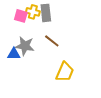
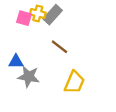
gray rectangle: (46, 13) -> (53, 15), turned 48
gray star: (25, 46) -> (29, 77), moved

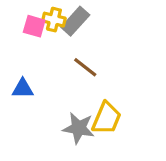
gray star: (29, 77) -> (79, 128), moved

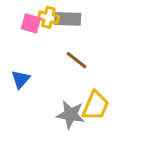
gray rectangle: (75, 21) -> (68, 19), turned 50
blue triangle: (23, 89) -> (21, 79), turned -48

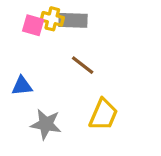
blue triangle: (21, 79) -> (22, 86), turned 42
gray star: (71, 115) -> (46, 124), moved

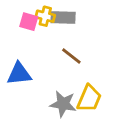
blue triangle: (22, 86) -> (19, 74), size x1.4
gray star: (46, 124) -> (63, 104), moved

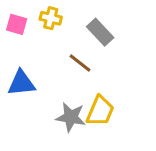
gray rectangle: (63, 18) -> (100, 32), moved, turned 45
pink square: (29, 22) -> (17, 24), moved

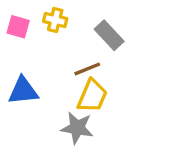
brown line: (80, 63) -> (87, 69), turned -60
yellow trapezoid: (100, 111) -> (92, 96), moved

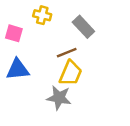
pink square: (18, 27) -> (14, 33), moved

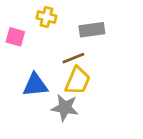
gray rectangle: (83, 27) -> (92, 30), turned -55
blue triangle: (18, 69) -> (35, 85), moved

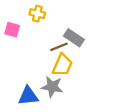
gray rectangle: (92, 30) -> (74, 38), moved, turned 42
blue triangle: (35, 85) -> (28, 96), moved

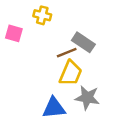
gray star: (52, 87) -> (87, 98), moved
blue triangle: (28, 96) -> (54, 108), moved

